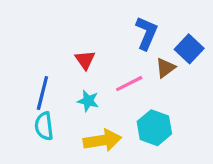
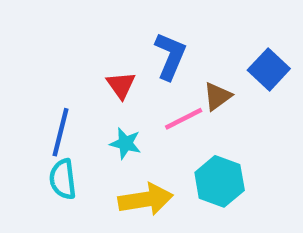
blue L-shape: (147, 33) -> (170, 56), moved
brown triangle: (165, 68) -> (217, 96), moved

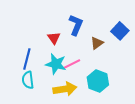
pink line: (184, 119) -> (72, 64), moved
cyan star: (125, 143) -> (56, 64), size x1.5

